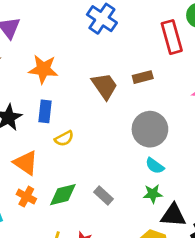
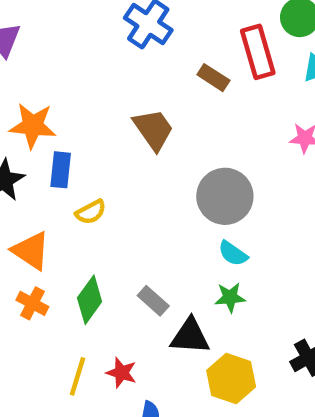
orange star: (43, 69) -> (33, 126), moved
brown rectangle: (143, 77) -> (213, 78), moved, turned 48
green diamond: (63, 195) -> (90, 300), turned -40
black triangle: (173, 215) -> (190, 336), moved

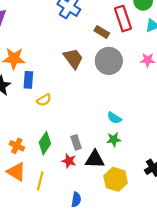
gray circle: (225, 196) -> (109, 61), moved
orange triangle: (31, 251) -> (16, 172), moved
gray rectangle: (153, 301) -> (76, 142), turned 32
red star: (121, 373) -> (69, 161), moved

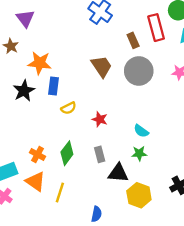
brown rectangle: (102, 32) -> (133, 40), turned 32
red star: (69, 161) -> (100, 119), moved

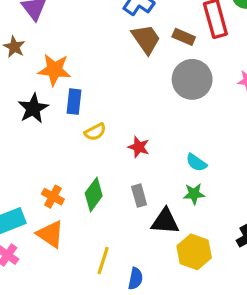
brown rectangle: (133, 40) -> (184, 37), turned -42
brown trapezoid: (102, 66) -> (146, 39), moved
yellow line: (60, 193) -> (103, 261), moved

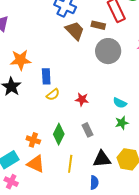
blue rectangle: (74, 102) -> (46, 76), moved
black triangle: (165, 221) -> (102, 159), moved
yellow line: (103, 261) -> (70, 164), moved

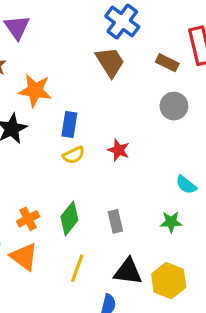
brown trapezoid: (75, 31) -> (110, 62), moved
gray circle: (108, 51) -> (174, 106), size x0.7
red star: (82, 99) -> (119, 150), moved
cyan semicircle: (120, 103) -> (186, 185), moved
orange cross: (33, 140) -> (28, 219), turned 32

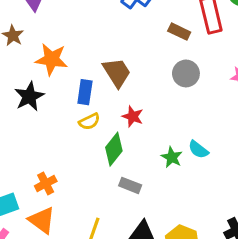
brown trapezoid: (110, 62) -> (117, 72), moved
green diamond: (69, 218) -> (114, 149), moved
gray rectangle: (115, 221) -> (130, 185), turned -55
green star: (171, 222) -> (172, 157), moved, turned 30

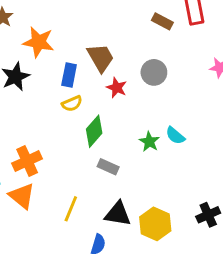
gray circle: (186, 73) -> (154, 72), moved
red star: (133, 116) -> (117, 88), moved
orange cross: (46, 184) -> (27, 161), size x1.4

